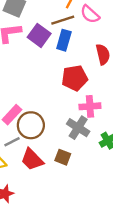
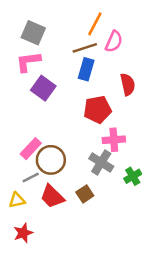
pink semicircle: (90, 14) -> (114, 42), turned -108
purple square: (39, 35) -> (43, 88), moved
brown square: (63, 157) -> (85, 194), turned 35

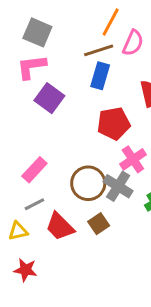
pink cross: (114, 140) -> (133, 159), turned -30
brown circle: (51, 160) -> (88, 183), moved
red star: (23, 233) -> (25, 270), turned 30

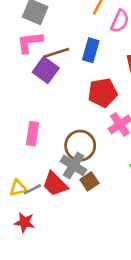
brown line: (99, 50) -> (56, 53), moved
pink rectangle: (34, 170) -> (32, 134), turned -35
gray cross: (118, 186) -> (74, 165), moved
gray line: (34, 204) -> (32, 189), moved

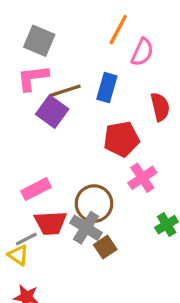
pink rectangle: (32, 134) -> (36, 189), turned 55
red trapezoid: (55, 184) -> (50, 223), moved, turned -48
yellow triangle: (18, 188) -> (18, 255), turned 48
gray line: (32, 189) -> (26, 239), moved

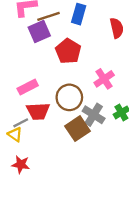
purple square: (52, 112) -> (39, 31), turned 30
red pentagon: (121, 139) -> (68, 51), moved, turned -30
gray cross: (86, 228) -> (94, 115), moved
brown square: (105, 247) -> (77, 129), size x1.5

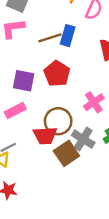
brown line: (49, 16) -> (50, 38), moved
purple square: (39, 31) -> (24, 81), moved, turned 35
red trapezoid: (38, 111) -> (45, 135), moved

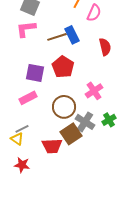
blue rectangle: (68, 36) -> (72, 35), turned -42
red trapezoid: (45, 135) -> (52, 146), moved

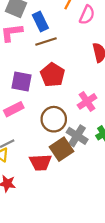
blue rectangle: (72, 35) -> (40, 22), moved

